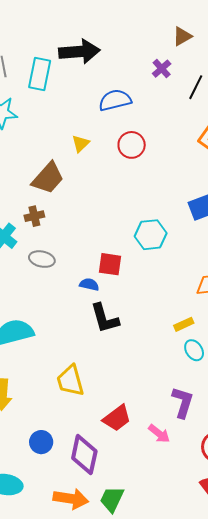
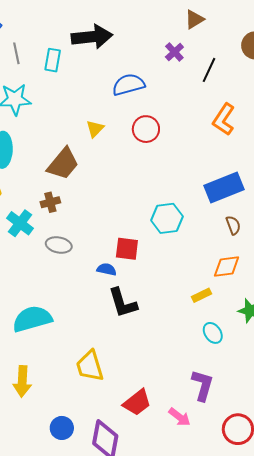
cyan rectangle: (40, 74) -> (53, 60), size x0.7
yellow rectangle: (184, 324) -> (202, 295), moved

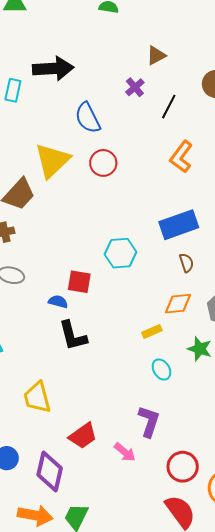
blue semicircle: (128, 85) -> (88, 118), turned -104
yellow triangle: (95, 129) -> (52, 161), size x2.0

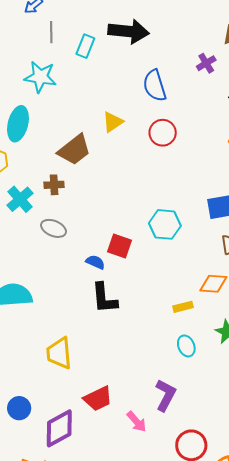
yellow triangle: (52, 161) -> (113, 122), size x0.6
purple diamond: (50, 472) -> (59, 428), turned 39

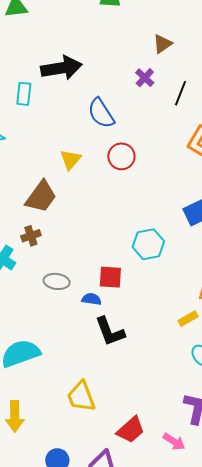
gray ellipse: (54, 228) -> (57, 281), moved

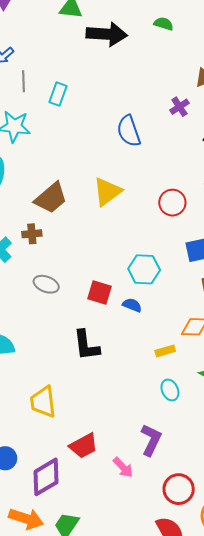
black arrow: (61, 68) -> (107, 34), moved
red circle: (121, 156) -> (172, 203), moved
yellow triangle: (71, 159) -> (107, 192), moved, size x1.4
blue semicircle: (91, 299) -> (132, 305), moved

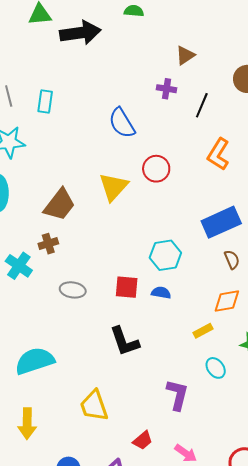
purple cross: (179, 107) -> (167, 89), turned -36
red circle: (172, 203) -> (156, 169), moved
purple L-shape: (151, 440) -> (177, 395), moved
red trapezoid: (84, 446) -> (143, 440), size x0.7

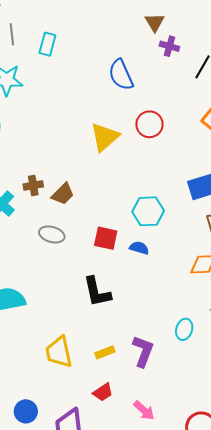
brown triangle: (185, 55) -> (155, 22), moved, turned -35
brown trapezoid: (60, 205) -> (63, 194), moved, size x0.7
yellow rectangle: (203, 331) -> (105, 352), moved
cyan ellipse: (216, 368) -> (184, 329), turned 45

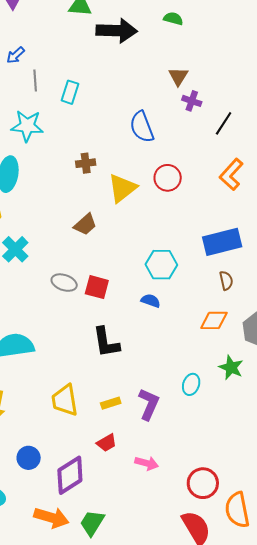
brown cross: (33, 185) -> (86, 163), moved
brown trapezoid: (63, 194) -> (85, 224), moved
red square: (106, 238) -> (97, 287), moved
pink arrow: (144, 410) -> (147, 463), turned -30

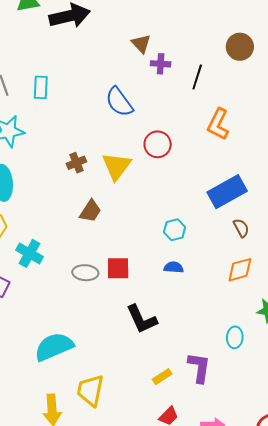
brown cross: (86, 163) -> (76, 163), moved
cyan hexagon: (161, 265) -> (175, 230), size x0.7
yellow trapezoid: (65, 400) -> (90, 390), moved, turned 36

